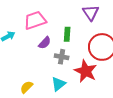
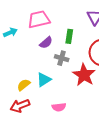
cyan triangle: (58, 84) -> (44, 80), moved

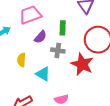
cyan triangle: (44, 80) -> (43, 74), turned -49
yellow semicircle: (24, 85) -> (22, 60), moved, turned -40

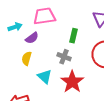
purple semicircle: (40, 37) -> (32, 38), moved
red star: (82, 64) -> (72, 82), moved

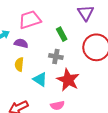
green rectangle: (73, 36) -> (62, 34), turned -32
purple semicircle: (32, 38) -> (21, 43), turned -120

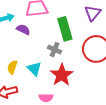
green rectangle: (62, 34) -> (65, 29), size x1.6
yellow semicircle: (19, 64) -> (12, 67), moved

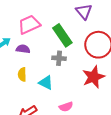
yellow semicircle: (12, 67) -> (22, 74), moved
red star: (62, 75) -> (94, 77), moved, turned 30

